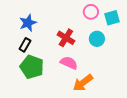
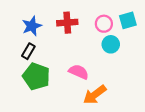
pink circle: (91, 12) -> (104, 24), moved
red cross: (66, 38) -> (67, 23), moved, turned -36

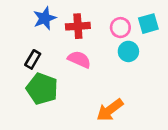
blue star: (32, 26) -> (45, 18), moved
pink semicircle: (79, 72) -> (79, 59), moved

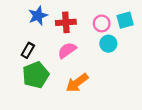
pink semicircle: (79, 59) -> (67, 50), turned -60
green pentagon: (42, 89) -> (36, 75), turned 30
orange arrow: (110, 110) -> (77, 83), moved

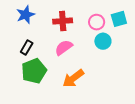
blue star: (38, 16) -> (25, 15), moved

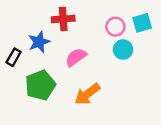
blue star: (25, 15) -> (39, 42), moved
red cross: (63, 21) -> (63, 19), moved
black rectangle: (27, 48) -> (14, 57), moved

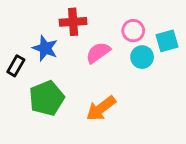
cyan square: (142, 23) -> (167, 41), moved
blue star: (39, 42) -> (45, 48), turned -30
pink semicircle: (76, 57) -> (98, 53), moved

